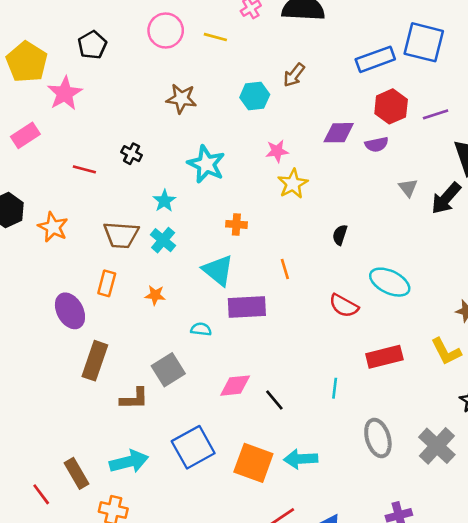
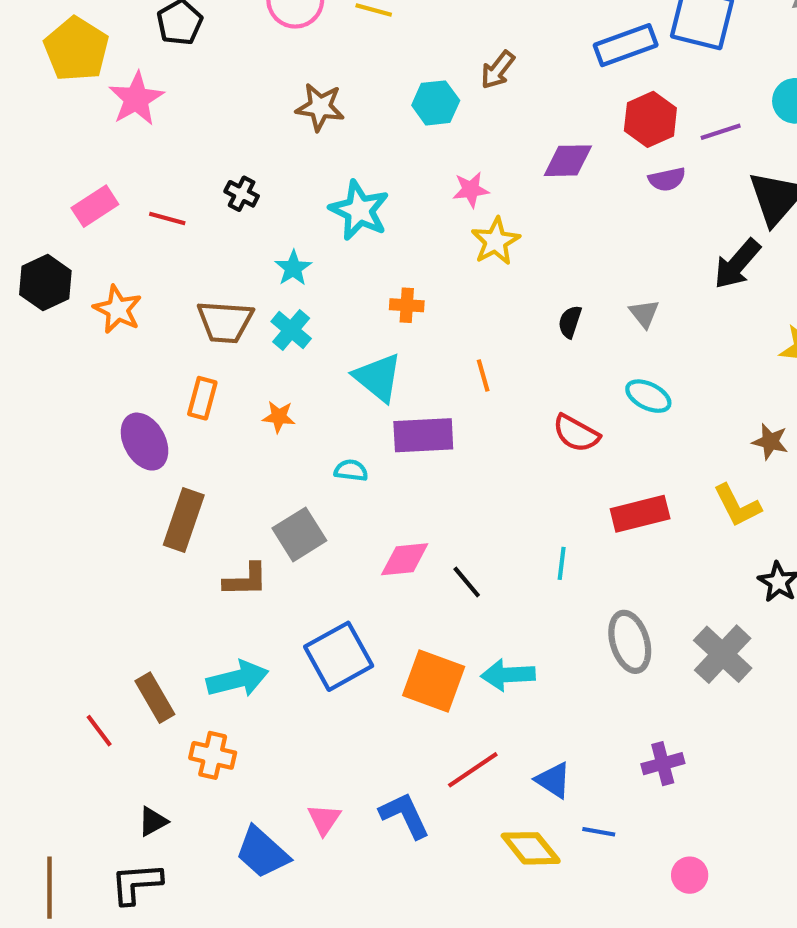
pink rectangle: (25, 135) -> (95, 206), moved
purple semicircle: (377, 144) -> (667, 179), moved
gray triangle: (408, 188) -> (644, 314), moved
cyan ellipse: (390, 282) -> (648, 396), size x0.7

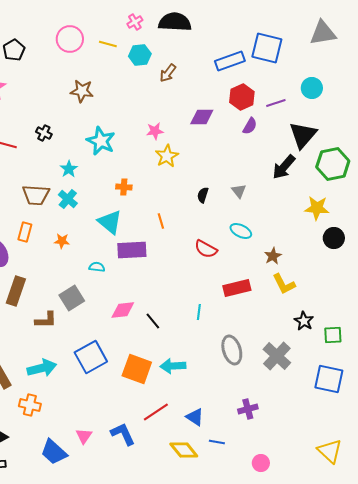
cyan hexagon: (436, 103) -> (140, 55), moved
purple semicircle: (667, 179) -> (250, 126), turned -48
brown star: (770, 442) -> (273, 256), moved, turned 30

